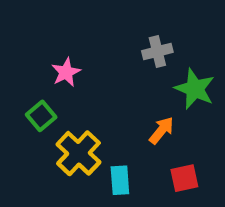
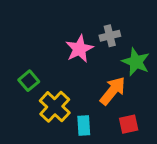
pink star: (66, 72) -> (79, 49), moved, size x1.4
orange arrow: (162, 130) -> (113, 91), size x1.5

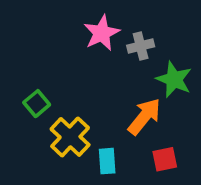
pink star: (79, 49) -> (102, 33), moved

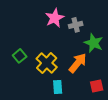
yellow cross: (70, 137) -> (47, 63), moved
red square: (165, 159) -> (97, 86), moved

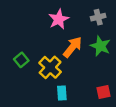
gray cross: (76, 25) -> (98, 17), moved
orange arrow: (78, 63) -> (73, 47), moved

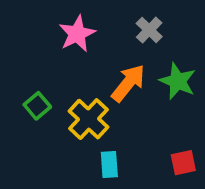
gray cross: (98, 17) -> (149, 30), moved, turned -32
pink star: (59, 19) -> (77, 34), moved

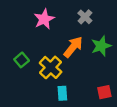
green star: (178, 81) -> (101, 46), turned 30

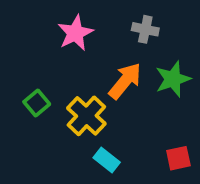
gray cross: (85, 17) -> (145, 29), turned -32
cyan rectangle: (62, 93) -> (107, 160), turned -48

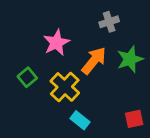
gray cross: (145, 29) -> (109, 22), turned -30
pink star: (75, 33) -> (56, 43), moved

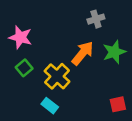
pink star: (56, 43) -> (20, 37), moved, turned -30
cyan rectangle: (80, 120) -> (50, 106), moved

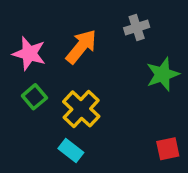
orange arrow: (83, 53) -> (81, 47), moved

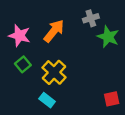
green star: (163, 74) -> (108, 37), moved, turned -30

